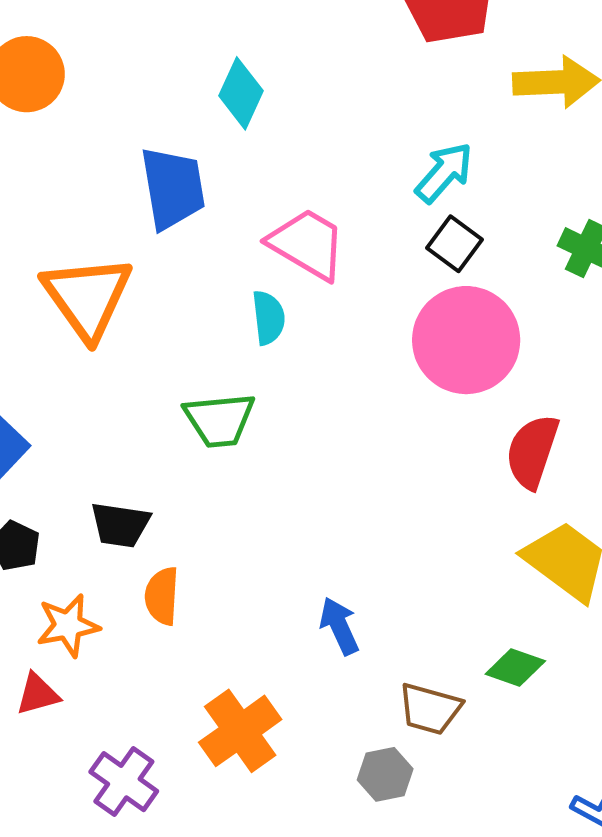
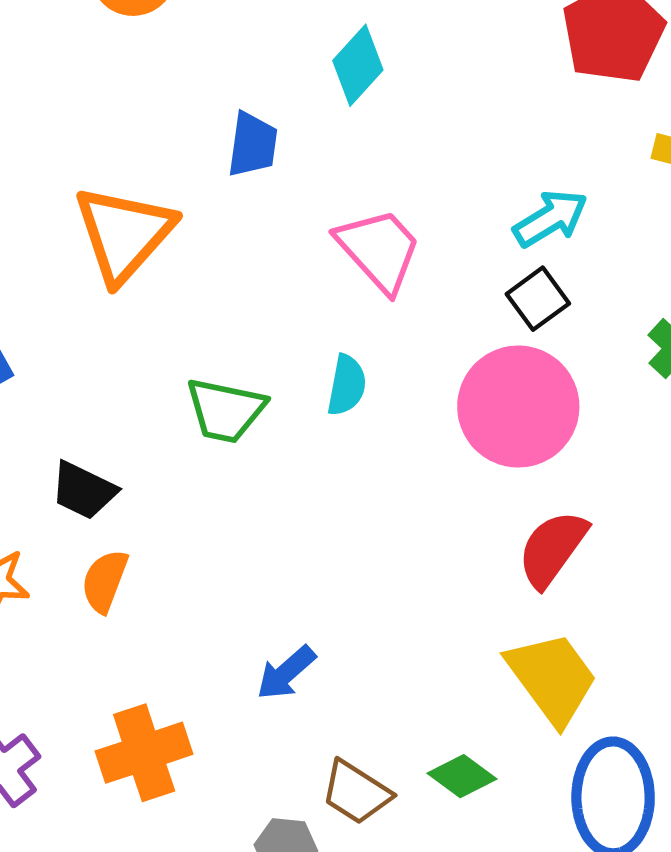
blue trapezoid: (173, 188) -> (253, 145), size x0.7
cyan semicircle: (269, 318) -> (347, 385), moved
blue arrow: (339, 626) -> (286, 673), turned -124

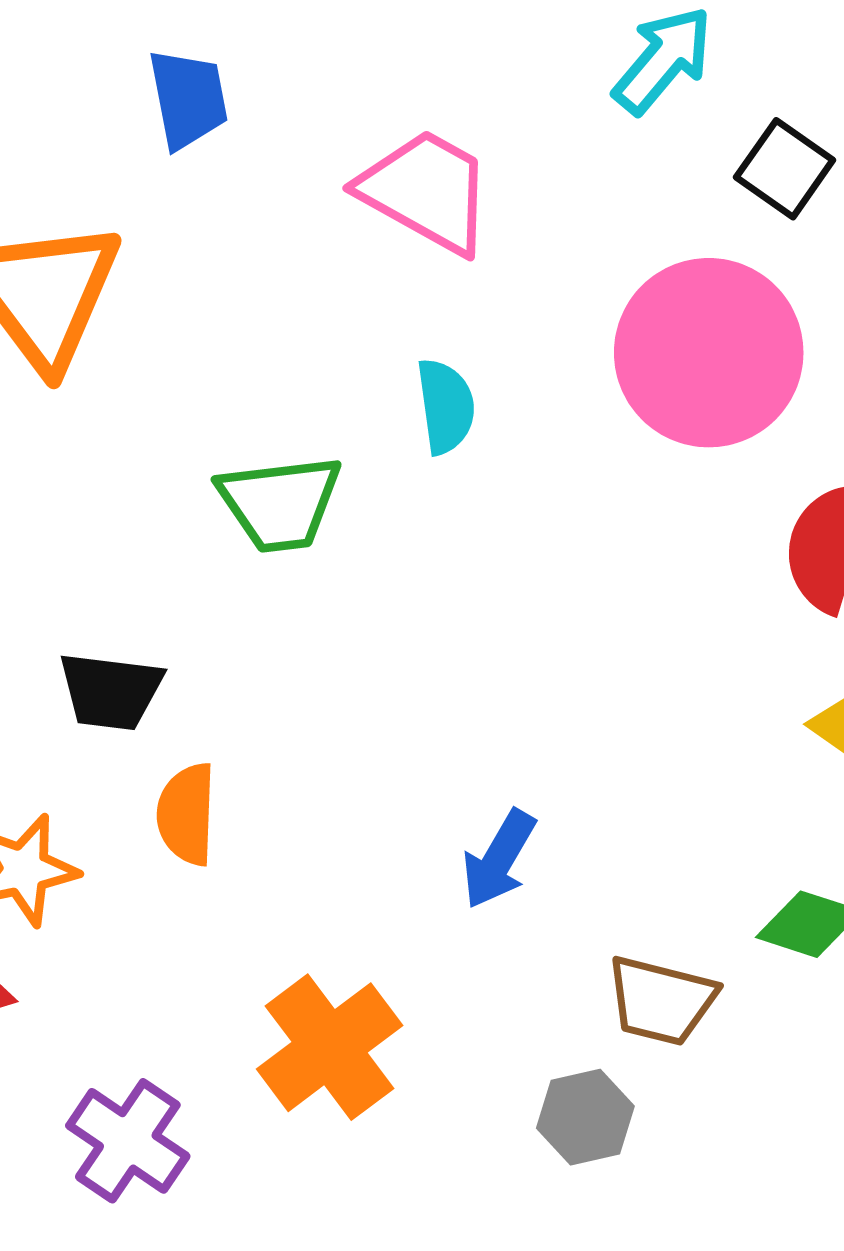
black square: (538, 299) -> (785, 169), moved

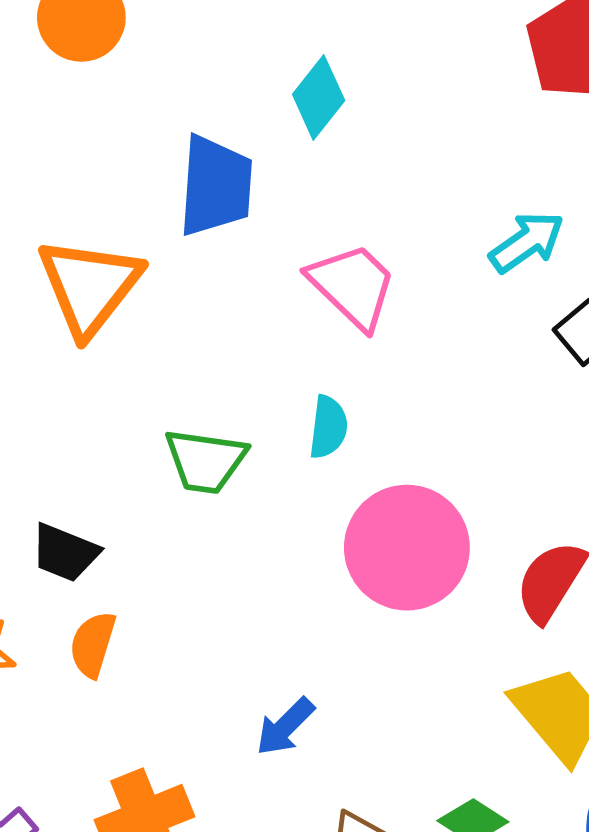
blue trapezoid: (188, 99) -> (216, 186), size x1.5
pink circle: (709, 353) -> (407, 548), moved

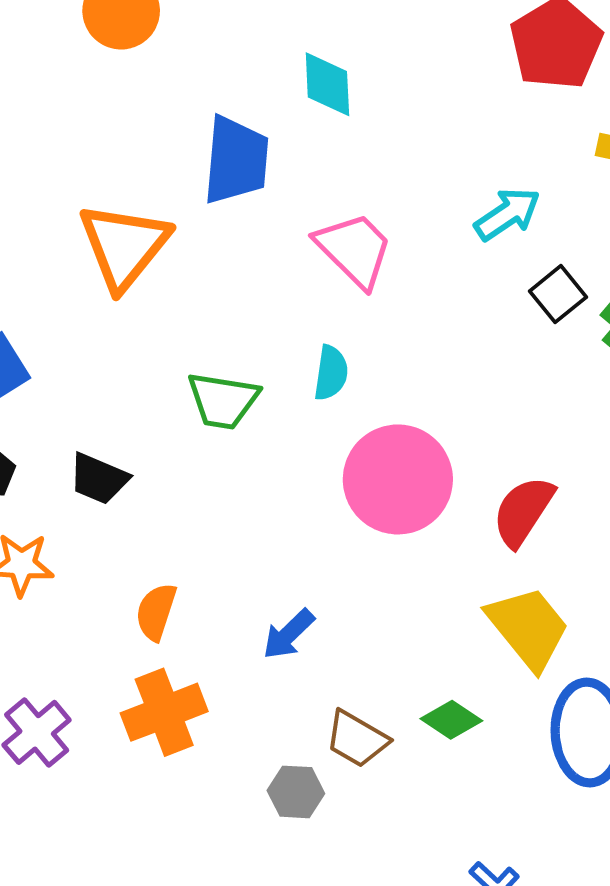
cyan diamond: (319, 97) -> (327, 84), turned -42
orange semicircle: (93, 644) -> (156, 612), moved

